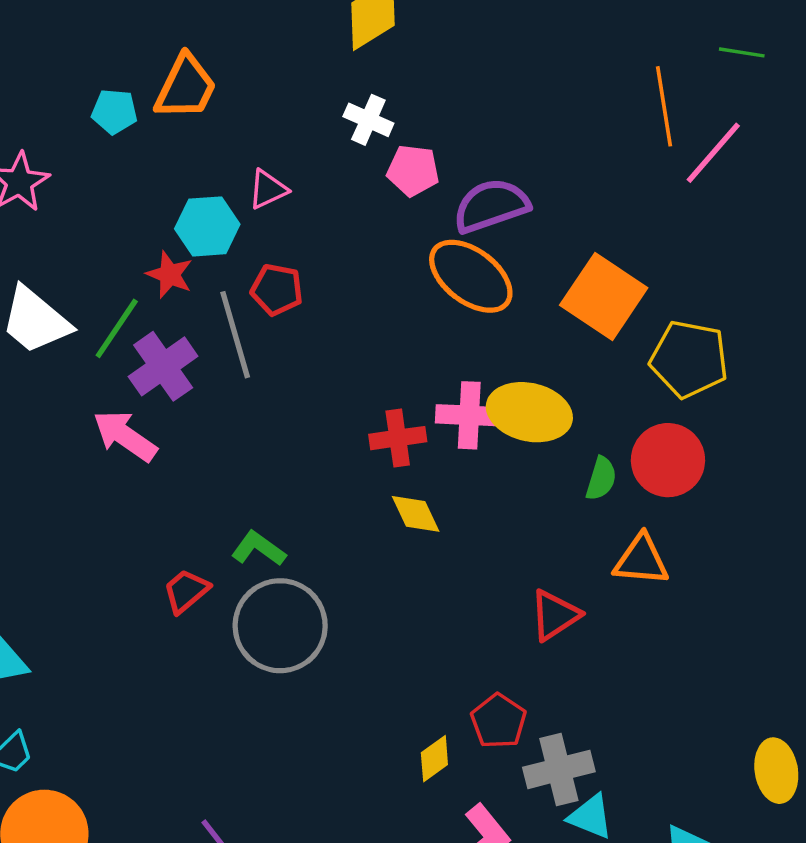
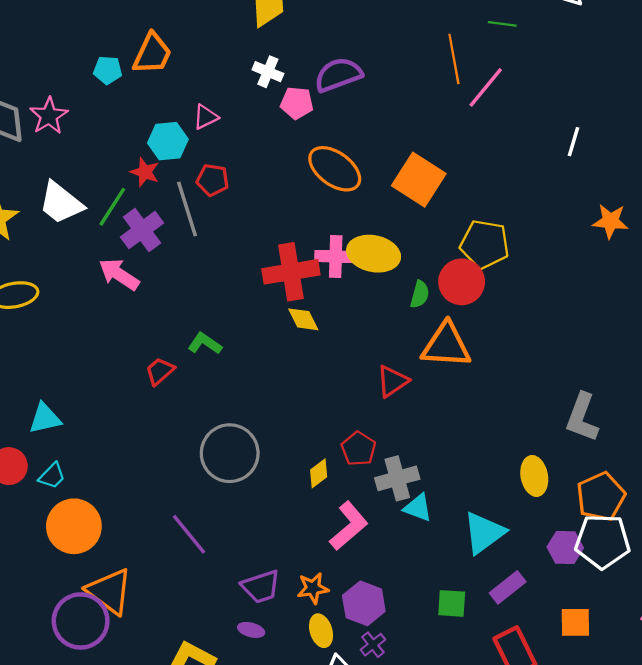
purple semicircle: (491, 206) -> (338, 75), moved
yellow pentagon: (689, 359) -> (485, 244), moved
red cross: (398, 438) -> (291, 272), size x1.6
orange triangle: (641, 560) -> (446, 345), size x1.4
gray circle: (280, 626) -> (230, 453), moved

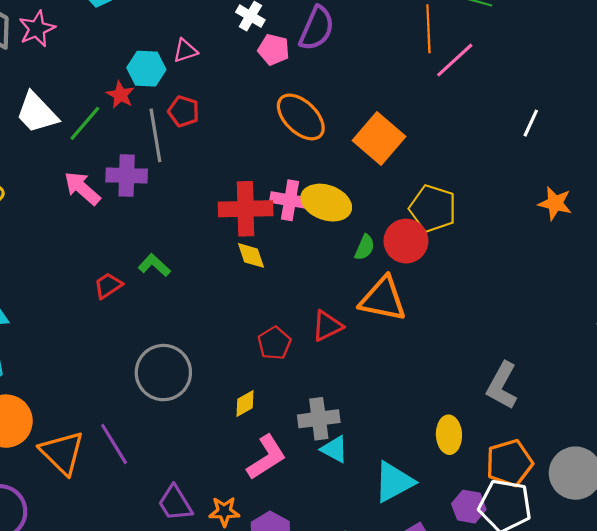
purple semicircle: (338, 75) -> (317, 28), turned 126
purple cross: (142, 230) -> (127, 176), moved, turned 30
red pentagon: (359, 449) -> (274, 343), moved
purple trapezoid: (261, 587) -> (175, 503), turned 69
orange triangle: (109, 591) -> (62, 453), moved

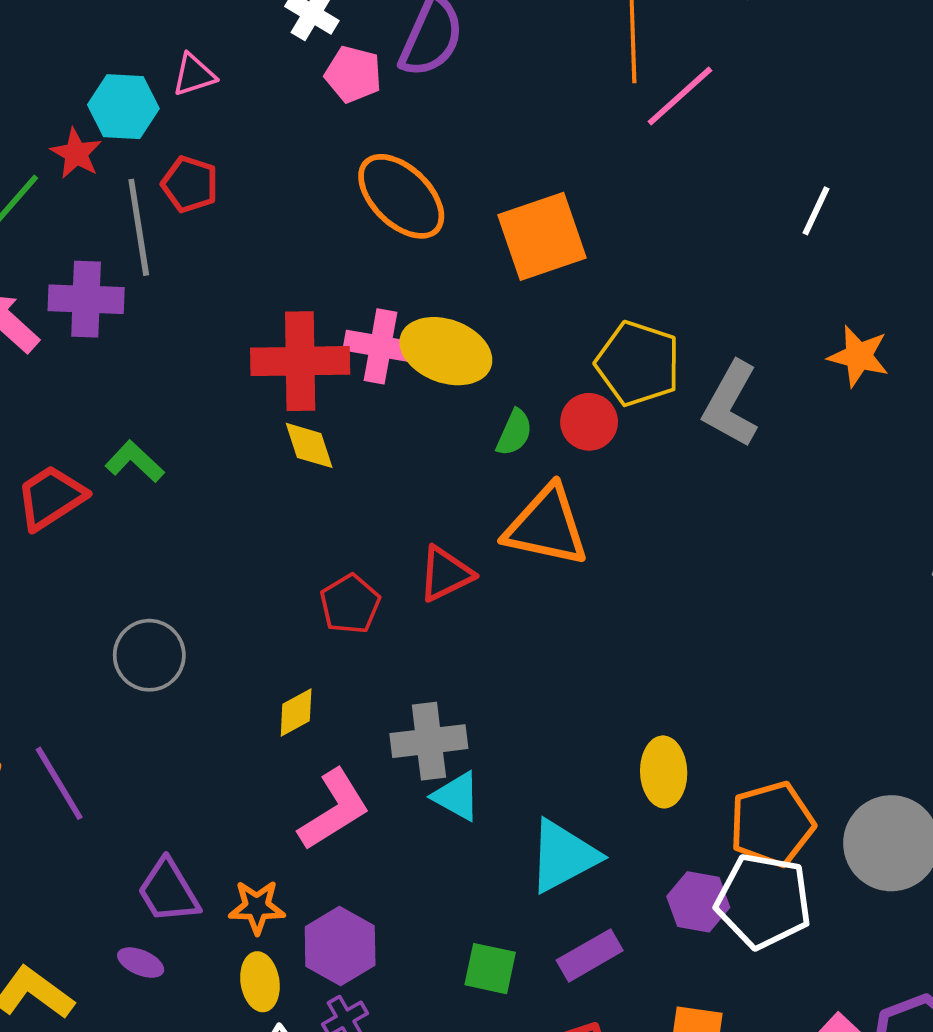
orange square: (379, 138) -> (542, 236), turned 30
red circle: (406, 241) -> (589, 422), size x0.7
red trapezoid: (108, 286) -> (51, 497), size x1.4
gray circle: (163, 373) -> (149, 655), size x0.7
gray L-shape: (502, 386) -> (731, 404), moved

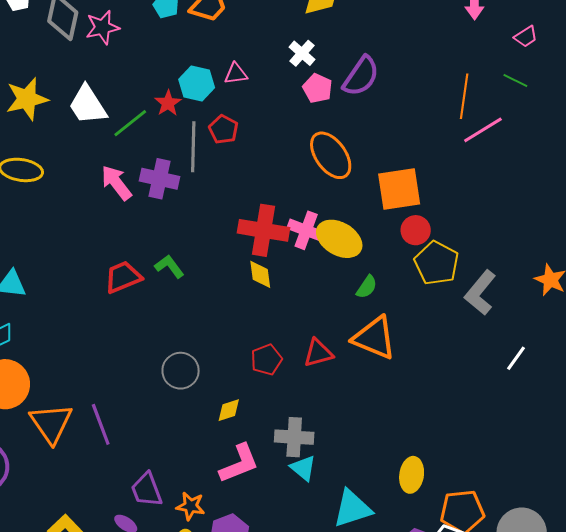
white line: (816, 211) -> (516, 358), moved
red circle: (589, 422) -> (416, 230), moved
gray circle: (149, 655) -> (181, 371), moved

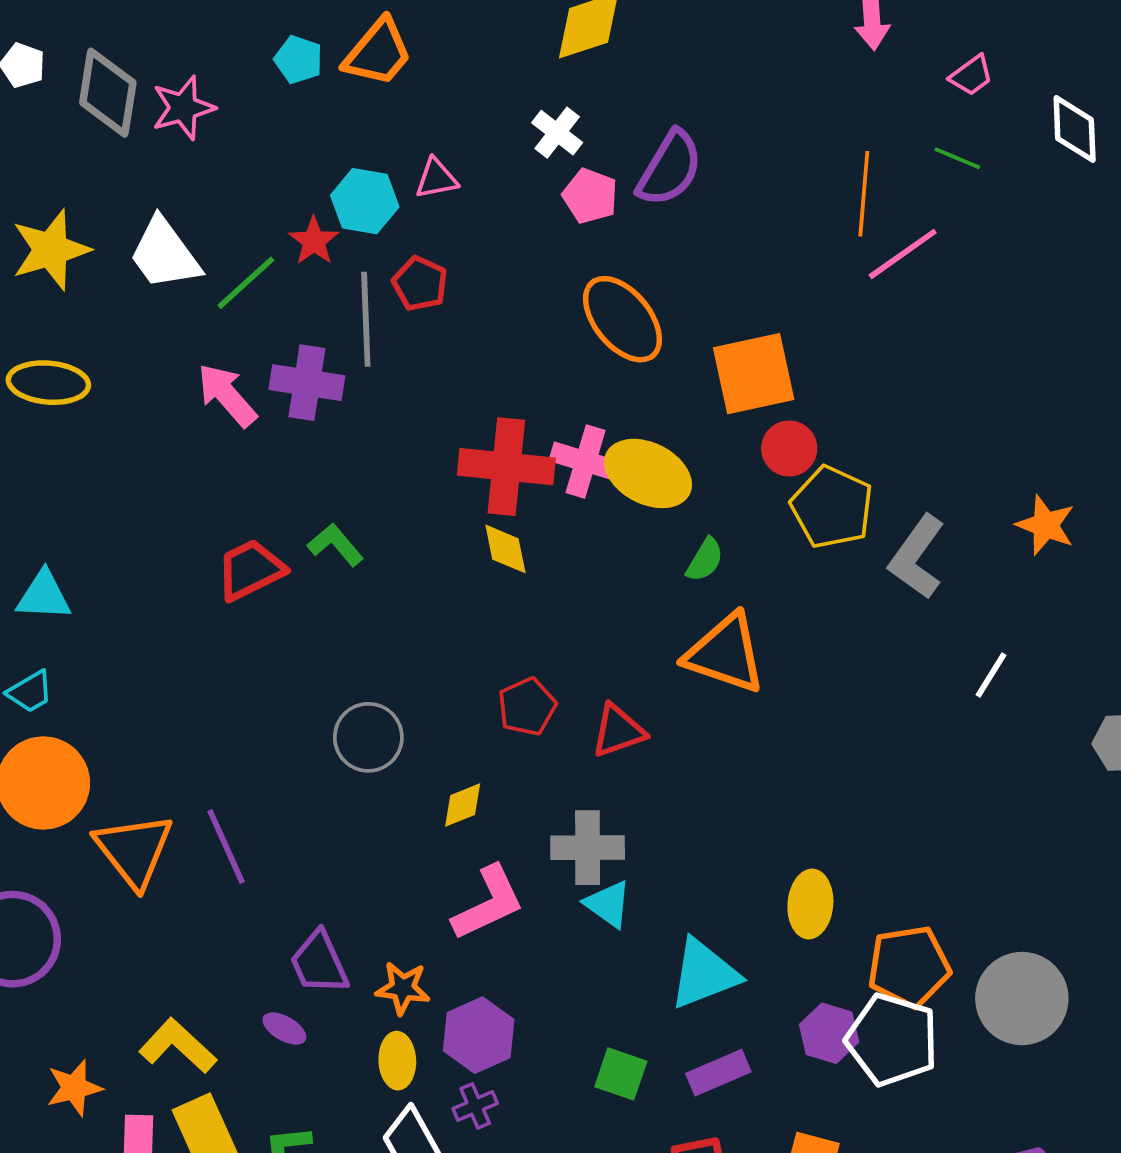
red triangle: (318, 353) -> (618, 731), moved

